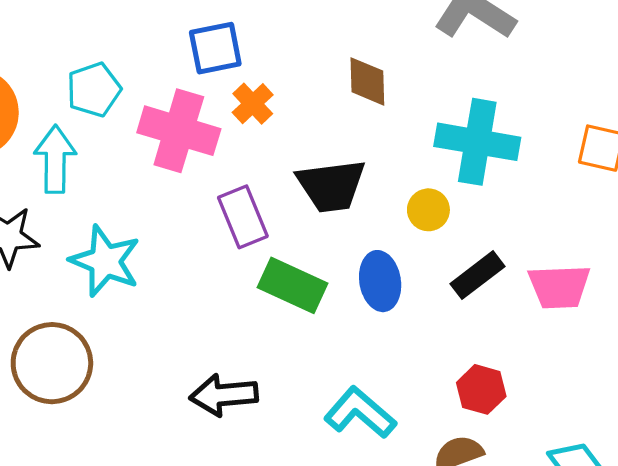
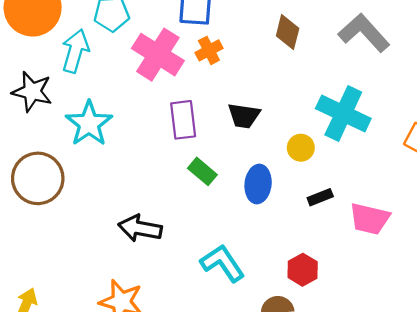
brown diamond: (367, 81) -> (288, 32), moved
black trapezoid: (331, 186) -> (244, 116), size x0.7
black rectangle: (477, 275) -> (320, 197), size x0.7
green rectangle: (292, 285) -> (202, 171), size x0.7

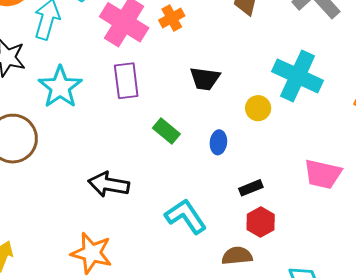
purple rectangle: (183, 120) -> (126, 81), moved
blue ellipse: (258, 184) -> (218, 142), size x0.7
black rectangle: (320, 197) -> (251, 188), moved

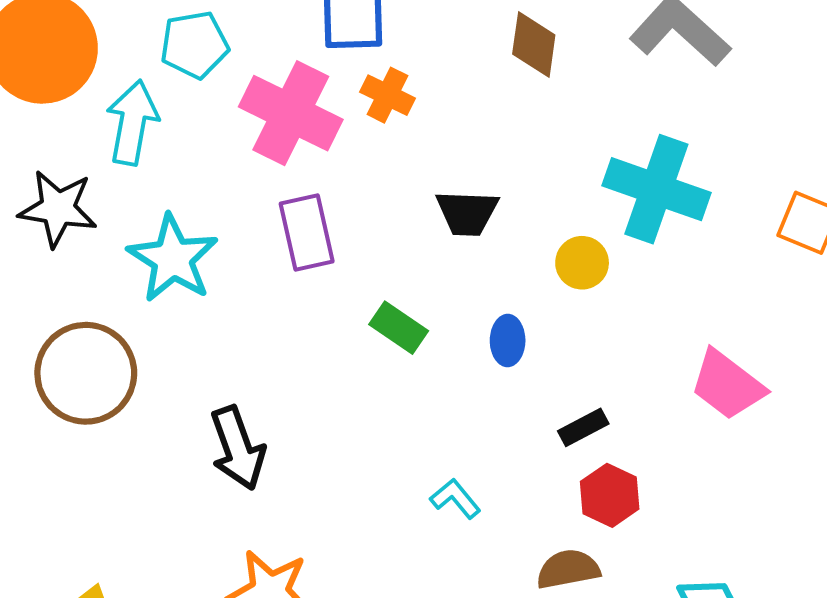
orange cross: (172, 18) -> (388, 95), turned -30
pink trapezoid: (323, 174) -> (727, 385), turned 30
black arrow: (109, 184) -> (238, 448), moved, turned -114
cyan L-shape: (186, 216) -> (455, 499), size x0.6

